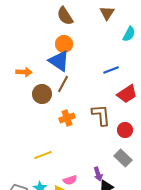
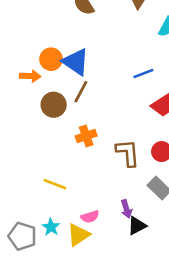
orange circle: (64, 44) -> (51, 59), moved
brown L-shape: (101, 115) -> (128, 153), moved
yellow line: (43, 155) -> (55, 184), turned 42

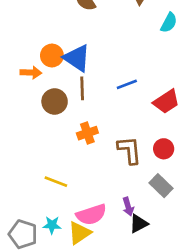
blue line: (143, 74) -> (127, 84), moved
brown line: (81, 92) -> (82, 88), turned -30
pink semicircle: (90, 217) -> (91, 214), size x1.6
cyan star: (51, 227) -> (52, 225), turned -30

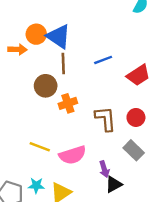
brown circle: (55, 101) -> (46, 86), moved
pink semicircle: (91, 214) -> (73, 155), moved

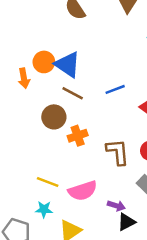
orange arrow: (17, 49) -> (24, 78), turned 78
brown line: (63, 64) -> (73, 93), turned -60
purple arrow: (104, 169) -> (116, 206), turned -56
cyan star: (36, 186) -> (44, 209), moved

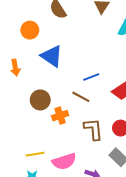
orange circle: (44, 62) -> (30, 30), moved
brown line: (73, 93) -> (81, 97), moved
yellow line: (48, 182) -> (35, 154), turned -30

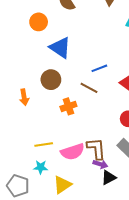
orange arrow: (15, 68) -> (24, 97), moved
brown circle: (40, 100) -> (51, 80), moved
brown L-shape: (93, 129) -> (96, 149), moved

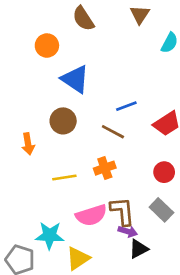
orange cross: (68, 106) -> (105, 168), moved
yellow line: (44, 145) -> (64, 178), moved
cyan star: (41, 167) -> (50, 235), size x1.5

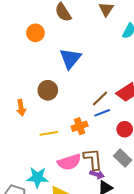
blue triangle: (75, 79) -> (70, 58), moved, turned 35
blue line: (126, 106) -> (102, 113), moved
brown line: (113, 132) -> (100, 98), moved, turned -72

